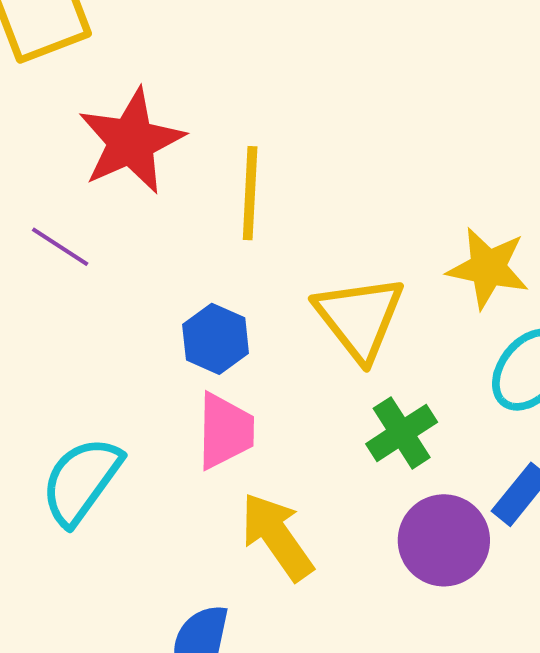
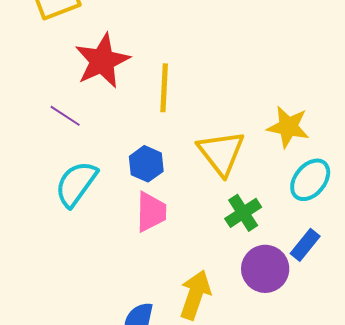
cyan semicircle: (81, 481) -> (76, 184), moved
yellow arrow: (277, 536) -> (195, 295), moved, turned 54

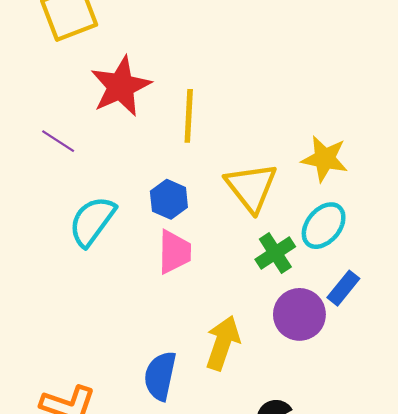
purple line: (65, 116) -> (58, 141), moved
cyan ellipse: (310, 180) -> (324, 226), moved

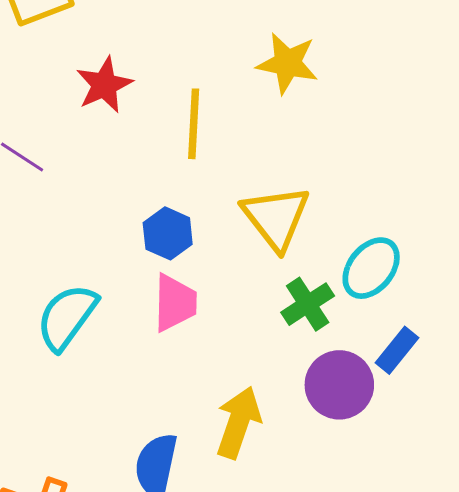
red star: (121, 86) -> (104, 85), size x0.7
yellow star: (325, 159) -> (287, 63), moved
cyan semicircle: (92, 221) -> (67, 317), moved

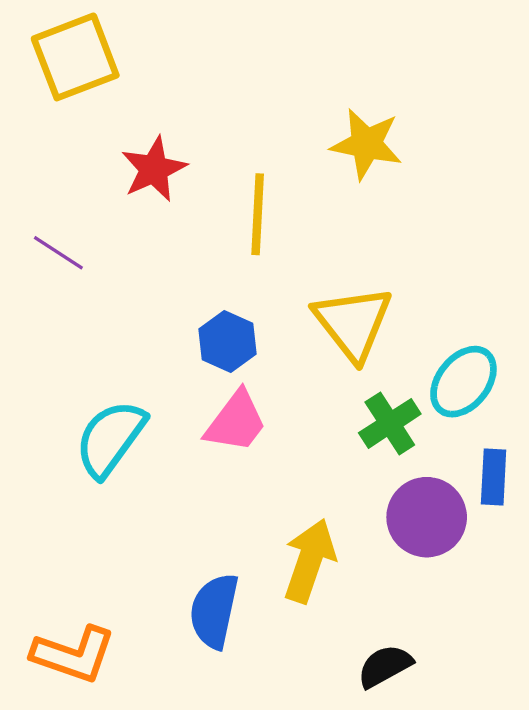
pink trapezoid: (175, 303) -> (236, 422), turned 36
blue rectangle: (397, 350) -> (494, 477), turned -36

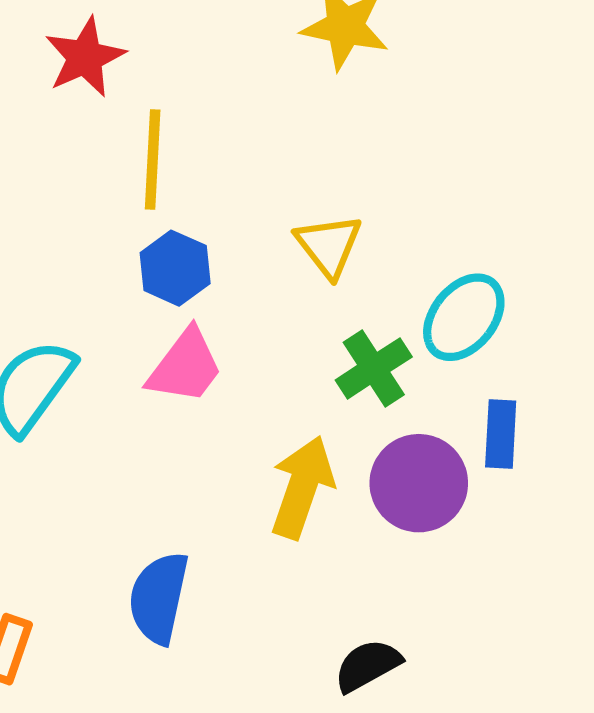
yellow line: (258, 214) -> (153, 160), moved
yellow triangle: (353, 323) -> (329, 246), size x0.7
yellow arrow: (309, 561) -> (302, 487), moved

